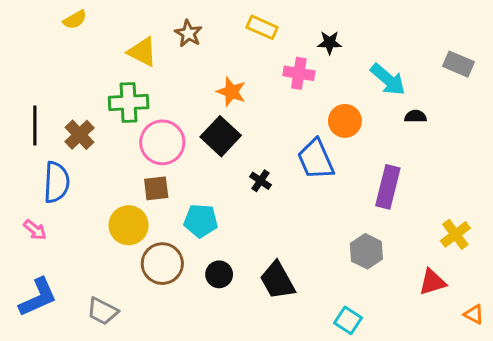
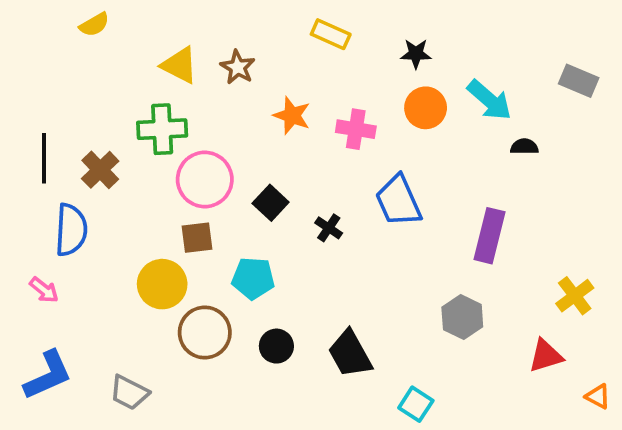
brown star: (188, 33) -> (238, 67), moved
pink cross: (299, 73) -> (356, 129), moved
orange circle: (345, 121) -> (426, 108), moved
black square: (221, 136) -> (271, 203), moved, size x0.7
cyan square: (348, 320) -> (416, 404), moved

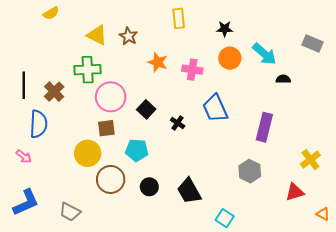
yellow rectangle: (331, 34) -> (179, 18), turned 60

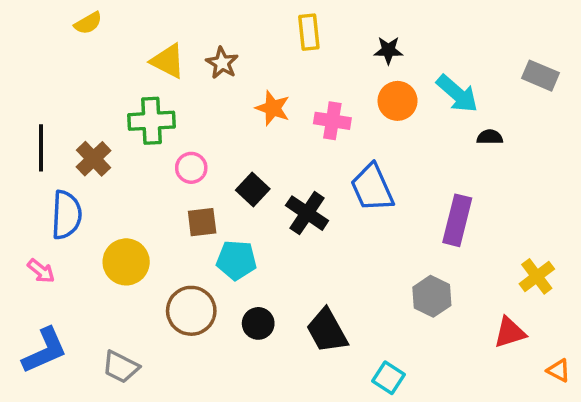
pink circle: (111, 97) -> (191, 168), size x0.6
black cross: (178, 123) -> (307, 213), size x1.6
brown square: (106, 128) -> (202, 222), moved
yellow circle: (88, 153) -> (126, 262), moved

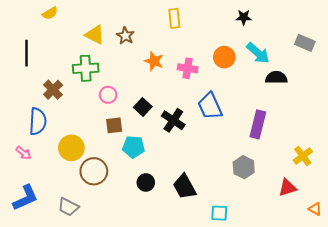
black star: (388, 50) -> (244, 17), moved
black semicircle: (490, 137) -> (276, 77), size x1.5
black line: (41, 148) -> (27, 53), moved
brown circle: (191, 311) -> (94, 171), moved
cyan square: (388, 378) -> (219, 213), turned -30

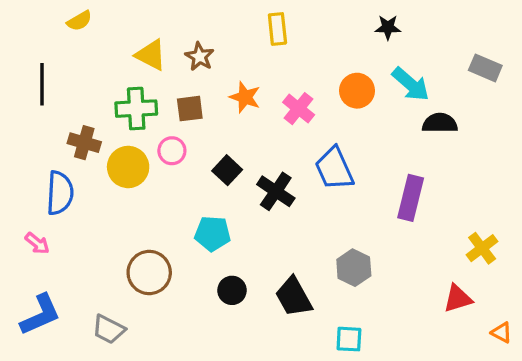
pink cross: (188, 68) -> (299, 109), turned 30
brown cross: (53, 90) -> (84, 143), turned -30
brown square: (114, 125) -> (190, 109), moved
yellow circle: (71, 148) -> (128, 167), moved
gray hexagon: (244, 167) -> (354, 268), moved

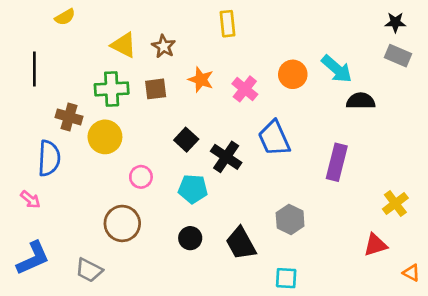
black star: (388, 27) -> (395, 22), moved
pink circle: (172, 151) -> (141, 177), moved
cyan pentagon: (213, 234) -> (193, 189), moved

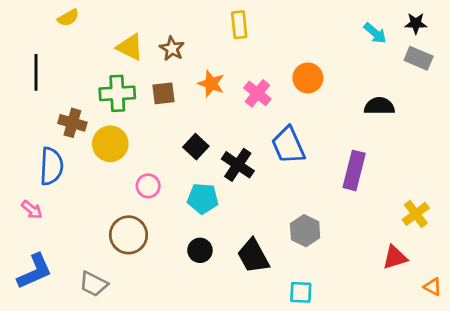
cyan arrow: (337, 69) -> (375, 33), moved, size x0.7

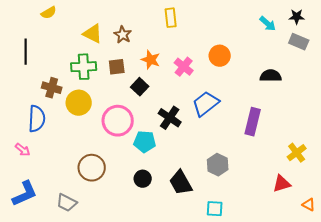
blue trapezoid: (288, 145) -> (206, 104), turned 76
black square: (196, 147) -> (140, 87), moved
pink circle: (148, 186) -> (118, 121), moved, size x1.8

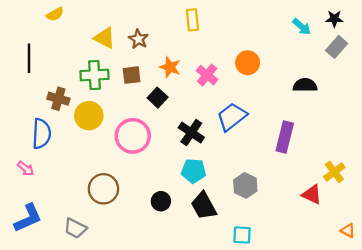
gray rectangle: (299, 42) -> (337, 47), turned -72
cyan pentagon: (145, 142) -> (194, 171), moved
red triangle: (282, 184) -> (312, 194), moved, turned 42

